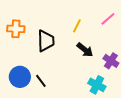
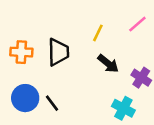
orange cross: (16, 29) -> (21, 52), moved

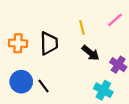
yellow line: (98, 33) -> (82, 27), turned -40

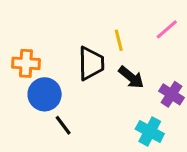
black trapezoid: (49, 43) -> (91, 63), moved
blue circle: (21, 82) -> (45, 94), moved

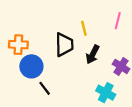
pink line: (167, 29) -> (118, 21), turned -35
black arrow: (131, 77) -> (93, 54), turned 78

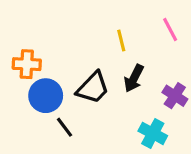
pink line: (118, 21) -> (170, 29), turned -42
black trapezoid: (64, 45) -> (93, 88), moved, turned 45

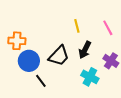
pink line: (170, 29) -> (108, 28), moved
cyan cross: (153, 133) -> (90, 77), moved

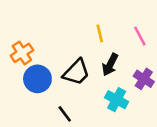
orange cross: (17, 41) -> (22, 53), turned -36
black line: (41, 81) -> (65, 114), moved

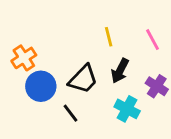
black line: (65, 114) -> (70, 113), moved

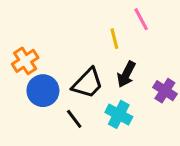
pink line: (152, 40) -> (141, 19), moved
cyan cross: (127, 109) -> (119, 114), moved

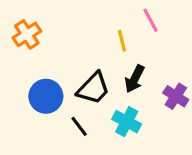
orange cross: (25, 61) -> (27, 34), moved

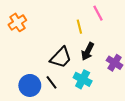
blue circle: (46, 96) -> (30, 85), moved

